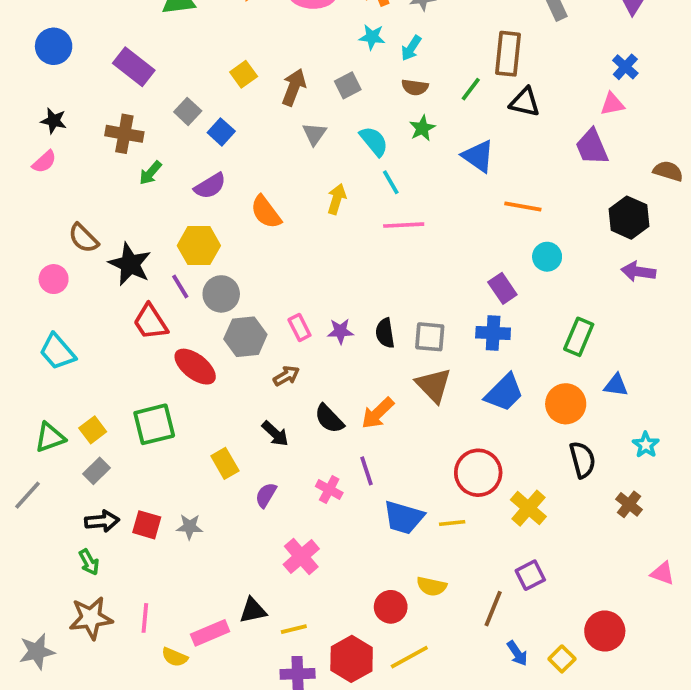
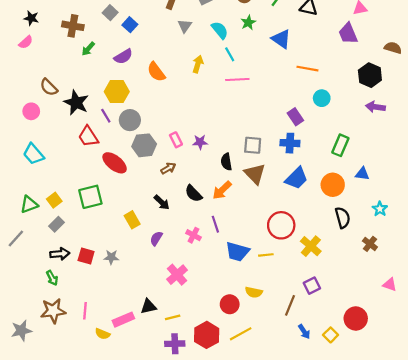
black semicircle: (385, 333) -> (226, 162), moved

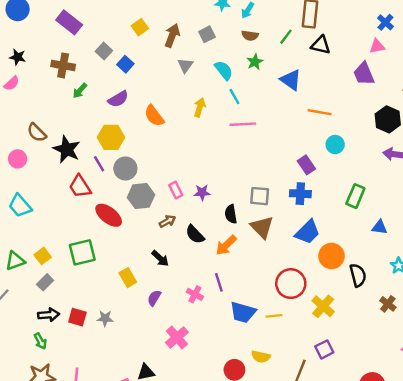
orange circle: (333, 185) -> (332, 256), moved
black semicircle: (193, 194) -> (195, 234), moved

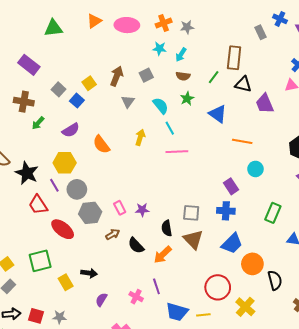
yellow square: (140, 27) -> (89, 83), moved
purple trapezoid: (364, 74) -> (265, 104), moved
black arrow: (160, 258) -> (89, 273), moved, turned -35
yellow rectangle: (128, 278) -> (66, 282), moved

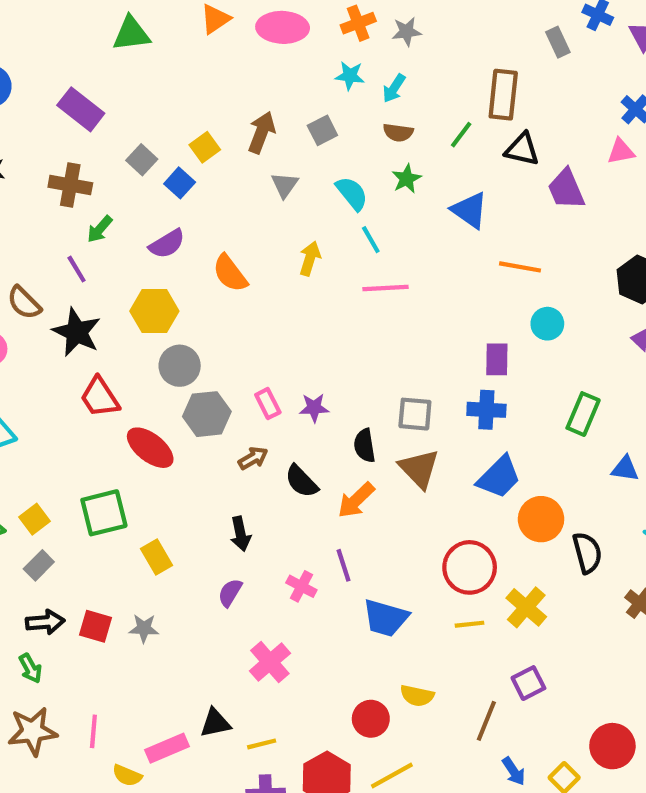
purple line: (54, 185) -> (77, 269), moved
purple rectangle: (231, 186) -> (497, 359), turned 35
black arrow: (89, 273) -> (241, 534), moved, turned 70
yellow line: (203, 315) -> (470, 624), moved

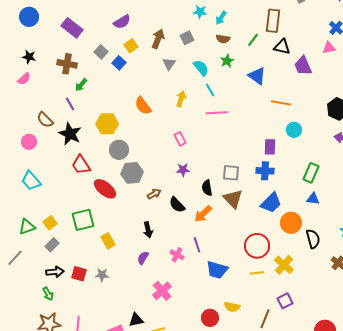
purple semicircle: (167, 244) -> (122, 22), moved
pink rectangle: (268, 404) -> (180, 139), moved
blue triangle: (625, 469) -> (313, 199), moved

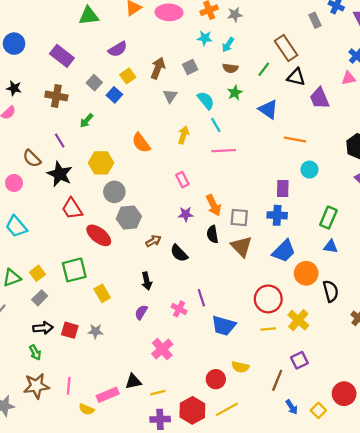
brown rectangle: (273, 21) -> (286, 48), turned -40
green arrow: (81, 85) -> (86, 121), moved
orange arrow: (203, 214) -> (214, 205), moved, turned -72

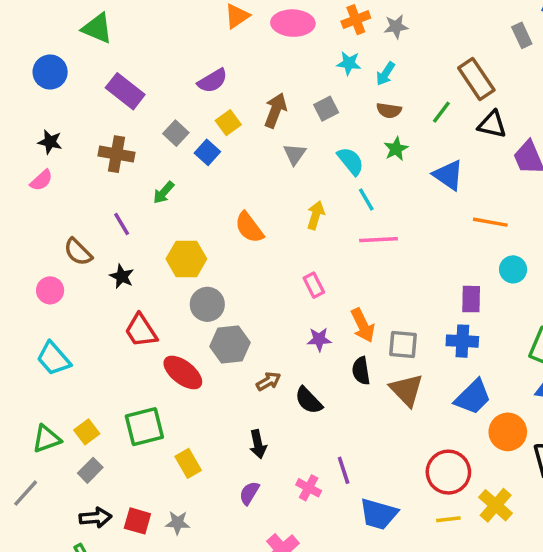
green triangle: (89, 16) -> (97, 28), moved, turned 30
black star: (60, 174) -> (122, 276), size x0.6

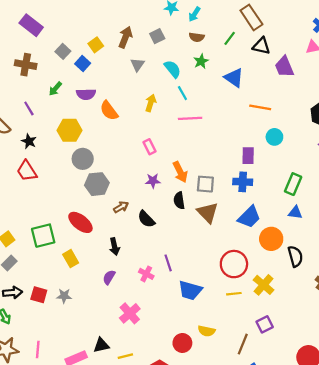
purple semicircle: (213, 81) -> (86, 94), moved, turned 30
red trapezoid: (141, 331) -> (27, 171), moved
red ellipse: (183, 372) -> (80, 222), moved

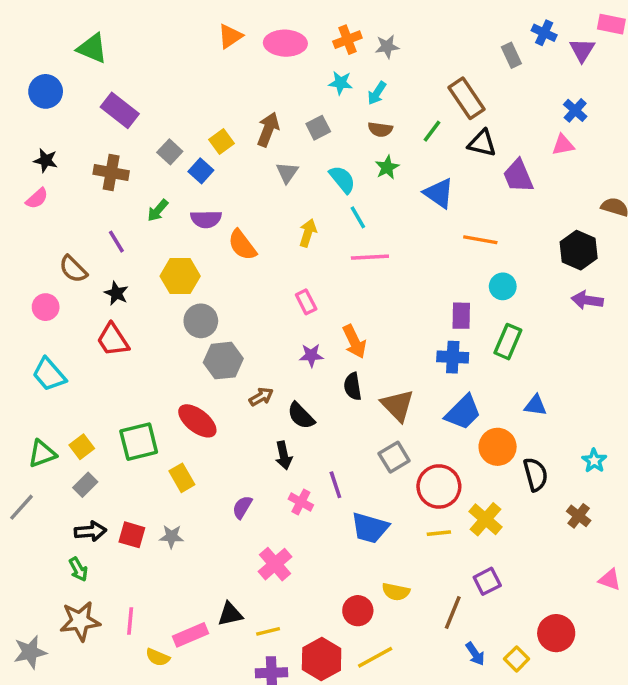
gray square: (205, 184) -> (394, 457), moved, turned -36
green rectangle: (293, 184) -> (508, 342), moved
black arrow: (114, 247) -> (284, 455), moved

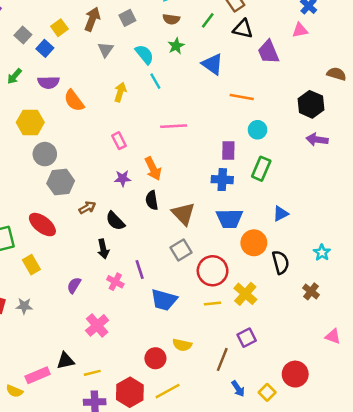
pink line: (370, 257) -> (174, 126), moved
blue triangle: (536, 405) -> (281, 214), turned -35
blue trapezoid: (463, 412) -> (230, 218), turned 44

